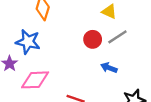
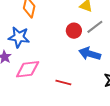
blue arrow: (109, 68) -> (90, 54), size x1.5

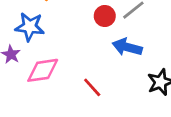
red line: (63, 83) -> (92, 87), turned 35

